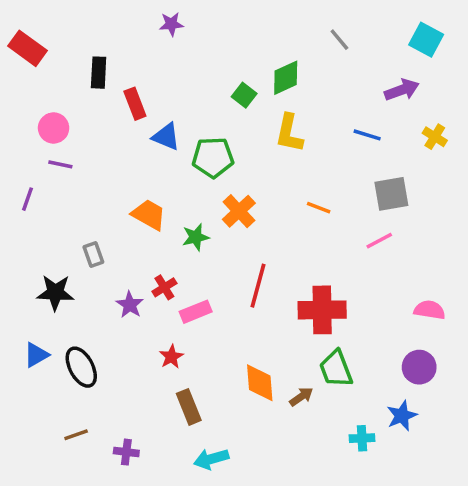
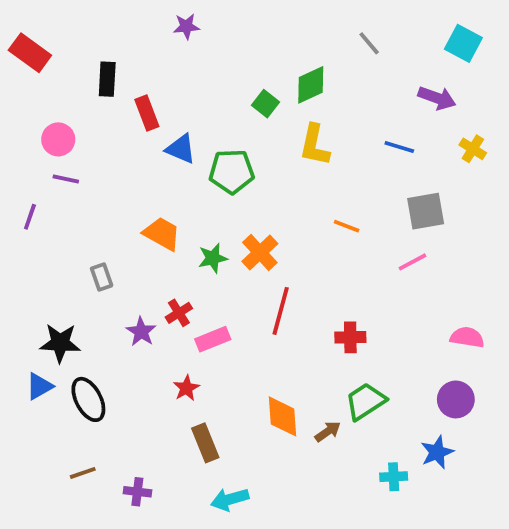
purple arrow: (402, 90) -> (437, 98), turned 40
orange cross: (239, 211) -> (260, 252), moved
black star: (55, 293) -> (60, 343), moved
red cross: (322, 310) -> (350, 337), size x0.6
green trapezoid: (336, 369) -> (365, 401), turned 78

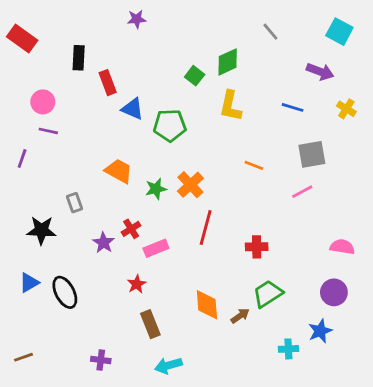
black star: (60, 343) -> (41, 230), moved
brown line: (83, 473) -> (23, 357), moved

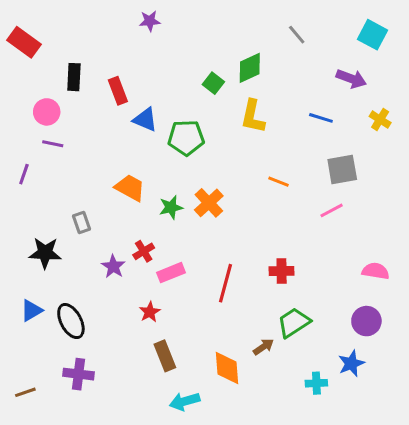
black rectangle: (79, 58) -> (74, 77), moved
red line: (206, 227) -> (225, 283), moved
orange diamond: (207, 305) -> (227, 368), moved
purple cross: (101, 360) -> (78, 374), moved, size x1.4

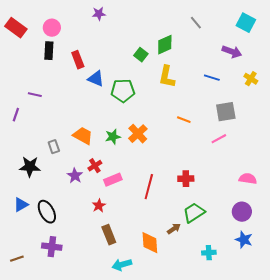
pink circle: (47, 112) -> (52, 28), moved
orange trapezoid: (130, 188) -> (83, 136), moved
blue star: (351, 363) -> (244, 240), moved, turned -30

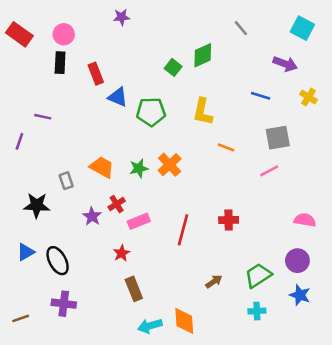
yellow L-shape: (167, 77) -> (203, 112), moved
green trapezoid: (194, 213) -> (258, 275), moved
orange diamond: (150, 243) -> (184, 321), moved

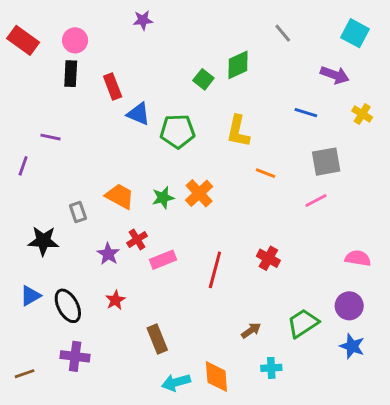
red cross: (229, 220) -> (268, 258), turned 30
red star: (122, 253) -> (115, 300), moved
cyan cross: (257, 311) -> (271, 368), moved

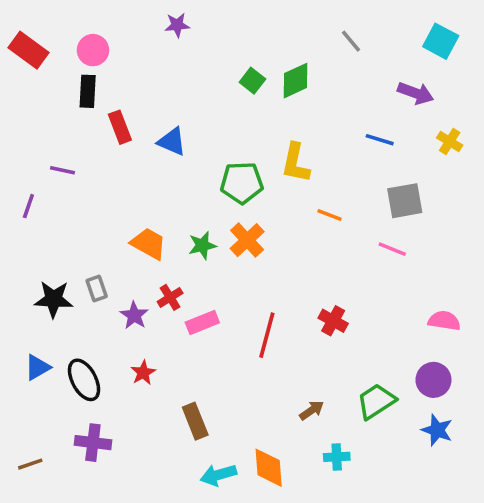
green square: (203, 79) -> (252, 81), moved
red rectangle: (113, 87) -> (120, 127), moved
green pentagon: (177, 131) -> (242, 183), moved
pink line: (316, 201) -> (392, 249), turned 50
gray rectangle: (78, 212) -> (97, 288), moved

